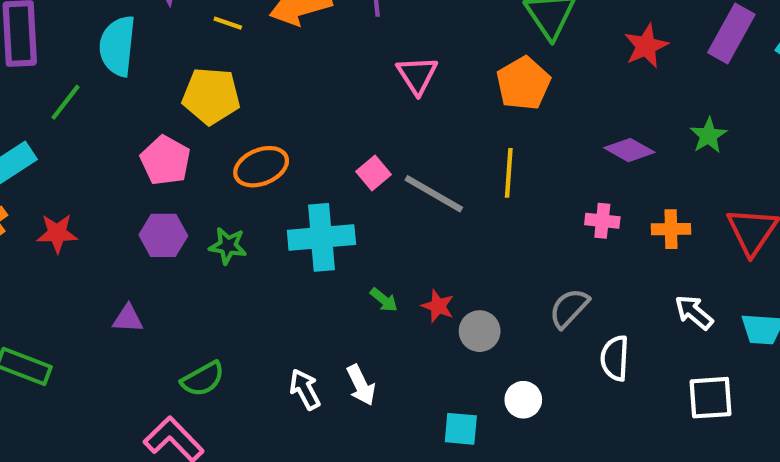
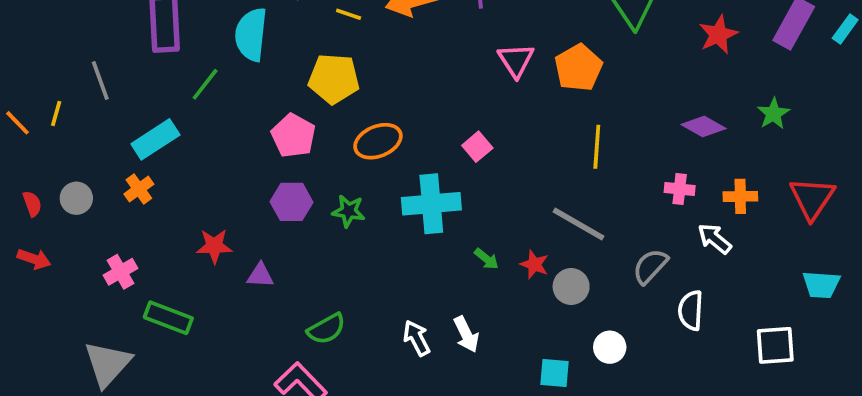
orange pentagon: (523, 83) -> (578, 68), moved
gray line: (434, 194) -> (578, 224), moved
red star: (57, 233) -> (214, 246), moved
white arrow: (694, 312) -> (715, 239), moved

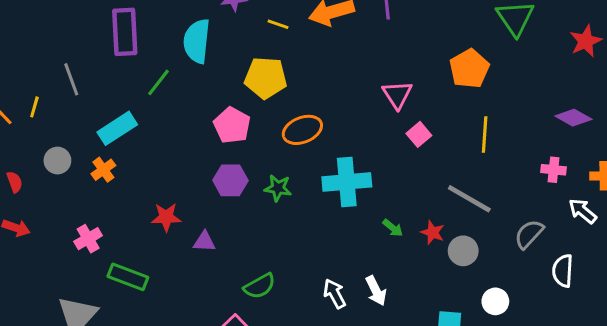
pink triangle: (516, 60) -> (397, 95), moved
pink square: (477, 147) -> (419, 134), moved
gray circle: (76, 198) -> (57, 161), moved

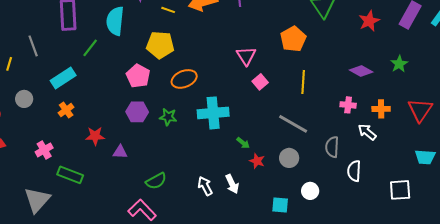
orange cross: (103, 170) -> (66, 110), moved
red star: (433, 232) -> (257, 161), moved
gray semicircle: (529, 234) -> (332, 147), turned -40

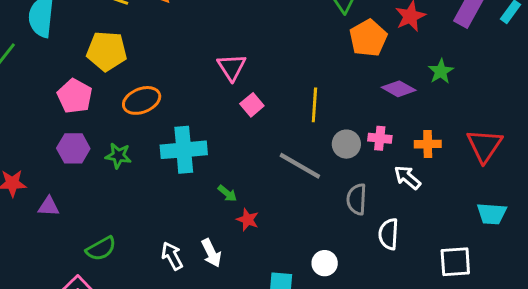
orange pentagon: (293, 39) -> (368, 38), moved
green star: (399, 64) -> (441, 71), moved
gray circle: (289, 158) -> (346, 144), moved

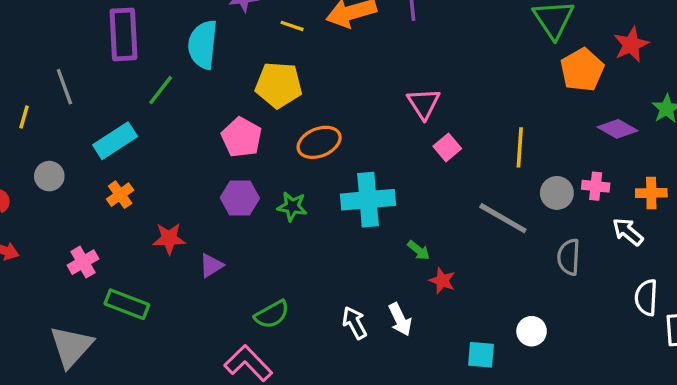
purple triangle: (49, 206) -> (211, 265), turned -35
white semicircle: (389, 234) -> (646, 297), moved

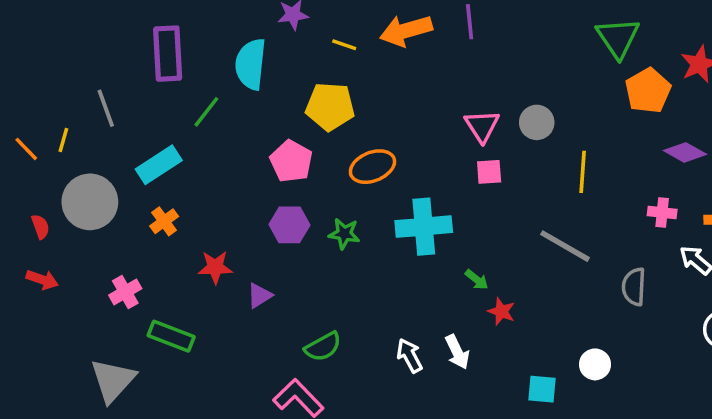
pink square: (447, 147) -> (489, 172), moved, turned 36
gray circle: (49, 176) -> (90, 202), size x1.8
gray circle: (557, 193) -> (537, 122), moved

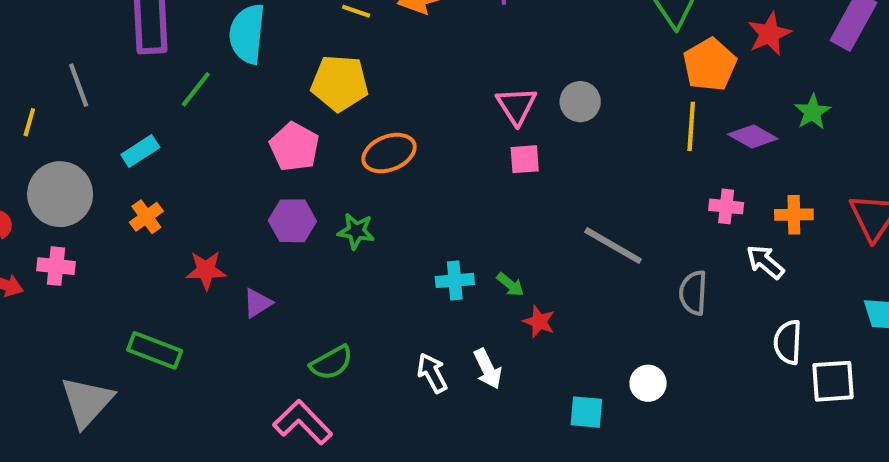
cyan rectangle: (159, 165) -> (140, 151), size x0.7
yellow line: (583, 172) -> (691, 126), moved
cyan cross: (424, 227) -> (455, 280), moved, size x0.6
pink cross: (125, 292) -> (56, 266), moved, turned 36

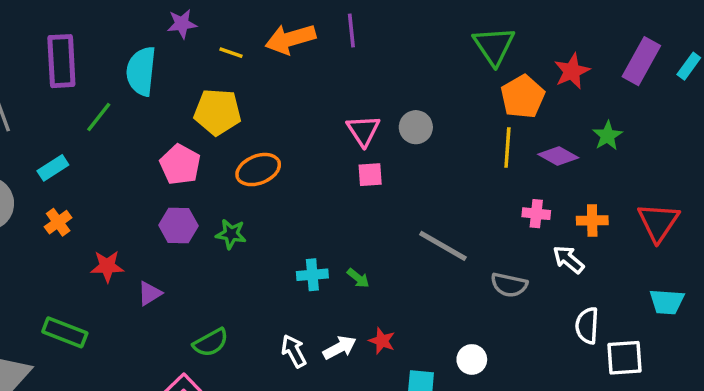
gray semicircle: (693, 293) -> (509, 285), turned -81
red star: (539, 322) -> (382, 341), moved
white arrow: (488, 369) -> (340, 348), turned -92

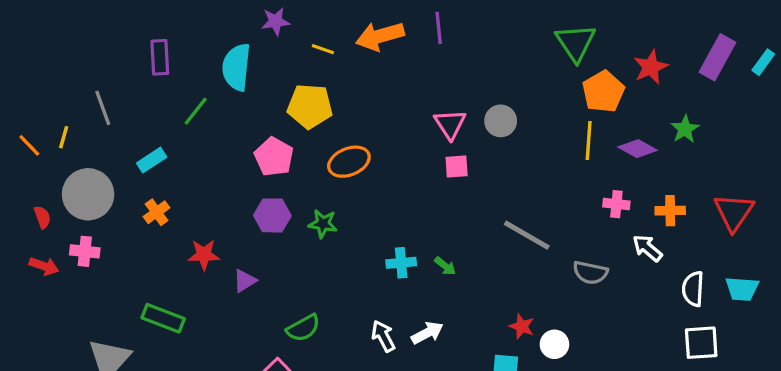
purple rectangle: (61, 61) -> (160, 57), size x0.7
white semicircle: (587, 326) -> (693, 289), moved
red star: (382, 341) -> (522, 326), moved

